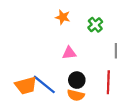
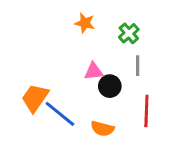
gray line: (116, 51) -> (138, 66), moved
black circle: (77, 80) -> (110, 86), moved
orange trapezoid: (26, 85) -> (35, 98), moved, turned 140

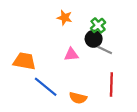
gray line: (138, 66) -> (105, 50), turned -64
black circle: (110, 86) -> (94, 39), moved
orange trapezoid: (35, 98) -> (24, 61), moved, turned 65

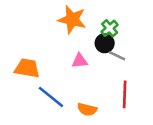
orange star: (65, 18) -> (72, 20), size x1.6

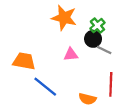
orange semicircle: (87, 109) -> (87, 99), moved

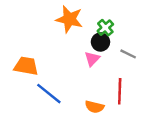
gray line: (104, 50) -> (128, 54), moved
pink triangle: (71, 54) -> (92, 59), moved, turned -40

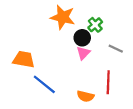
black circle: (100, 42) -> (82, 38), moved

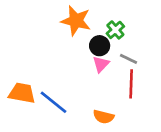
gray line: (116, 49) -> (128, 59), moved
orange trapezoid: (24, 59) -> (22, 93), moved
red line: (108, 82) -> (131, 84), moved

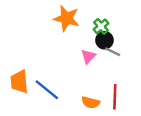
black circle: (100, 46) -> (104, 40), moved
red line: (131, 84) -> (115, 97), moved
orange trapezoid: (22, 93) -> (19, 82), turned -105

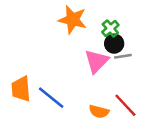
gray line: (113, 52) -> (123, 56), turned -35
pink triangle: (88, 56) -> (97, 61), size x1.5
red line: (115, 97) -> (125, 105), turned -45

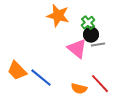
pink triangle: (97, 61) -> (77, 49), turned -35
orange trapezoid: (21, 89) -> (17, 71), turned -40

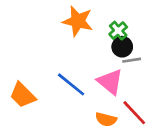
pink triangle: (77, 49) -> (110, 82), moved
blue line: (41, 78) -> (71, 84), moved

